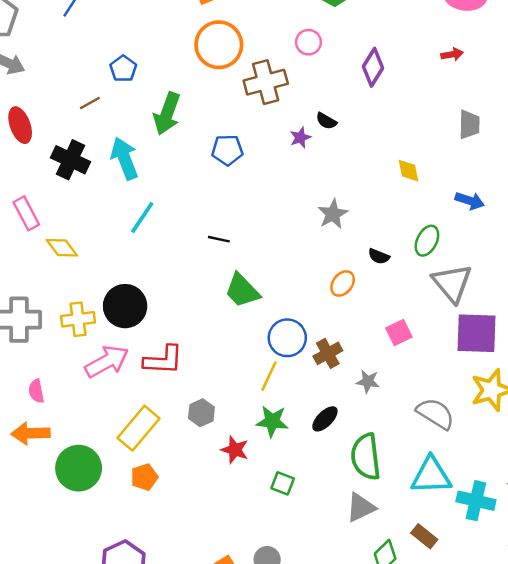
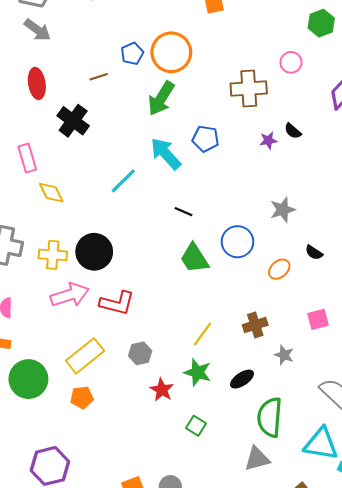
orange circle: (219, 45) -> (171, 52), moved
cyan arrow: (125, 158) -> (166, 154), moved, turned -32
blue circle: (287, 338) -> (237, 242), moved

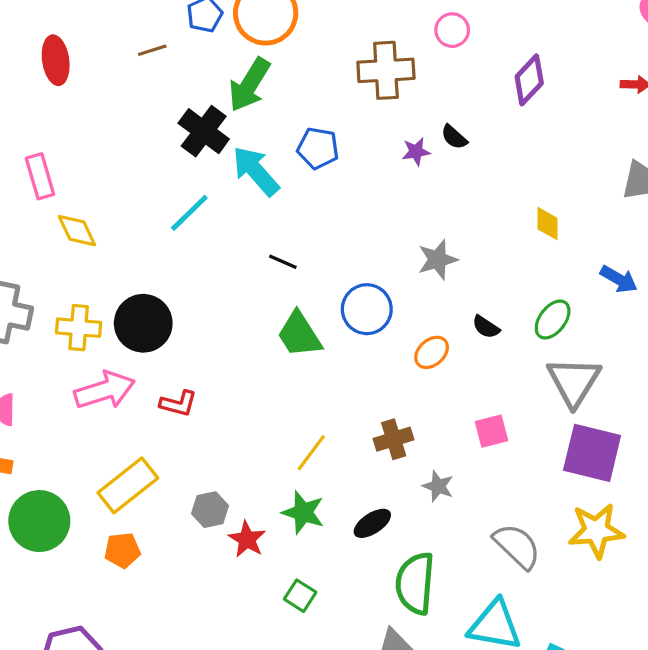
black cross: (73, 121) -> (204, 131), moved
red L-shape: (117, 303) -> (178, 404), size x0.7
gray hexagon: (140, 353) -> (210, 510), moved

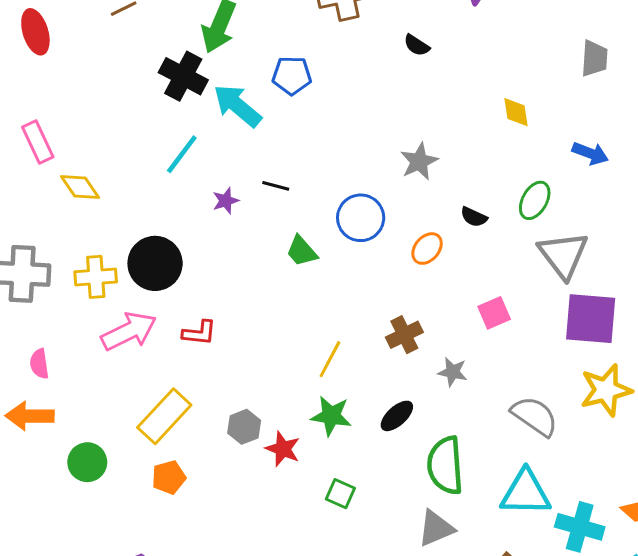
purple star: (416, 152) -> (226, 201), moved
green trapezoid: (299, 335) -> (302, 251), size x0.7
green circle: (39, 521) -> (87, 462), size x0.7

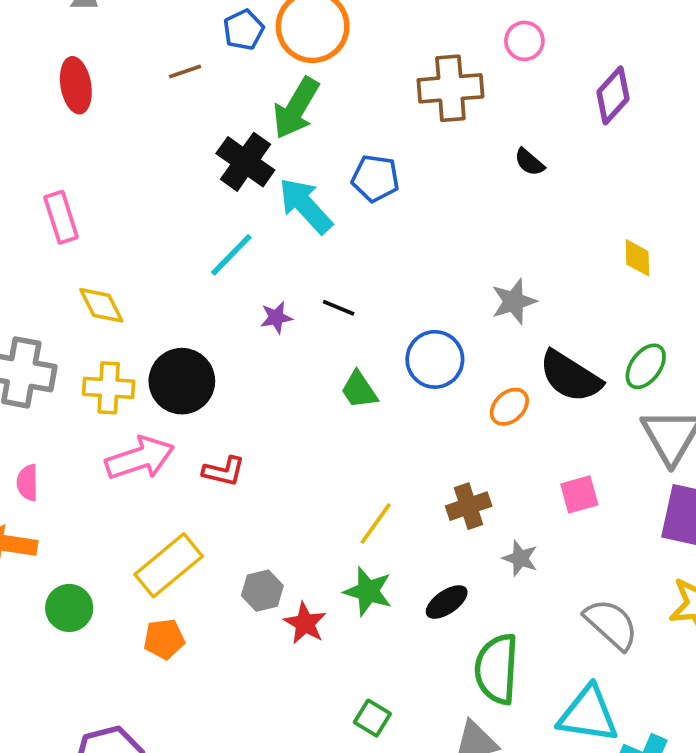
yellow diamond: (80, 187) -> (101, 305), moved
black semicircle: (474, 217) -> (570, 376), size x2.0
green square: (340, 494) -> (372, 718), moved

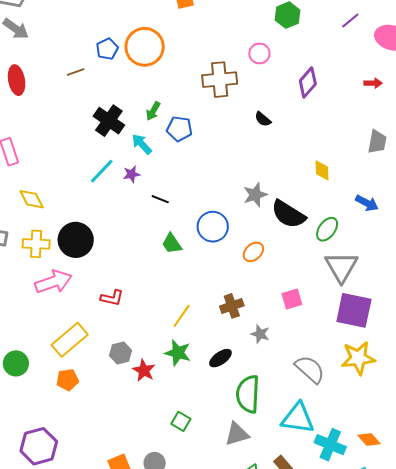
green arrow: (296, 108) -> (153, 111), moved, size x0.6
cyan arrow: (305, 206) -> (142, 144), size x0.7
purple star: (276, 317) -> (132, 174), moved
black semicircle: (570, 376) -> (288, 214), moved
red L-shape: (224, 471) -> (112, 298), moved

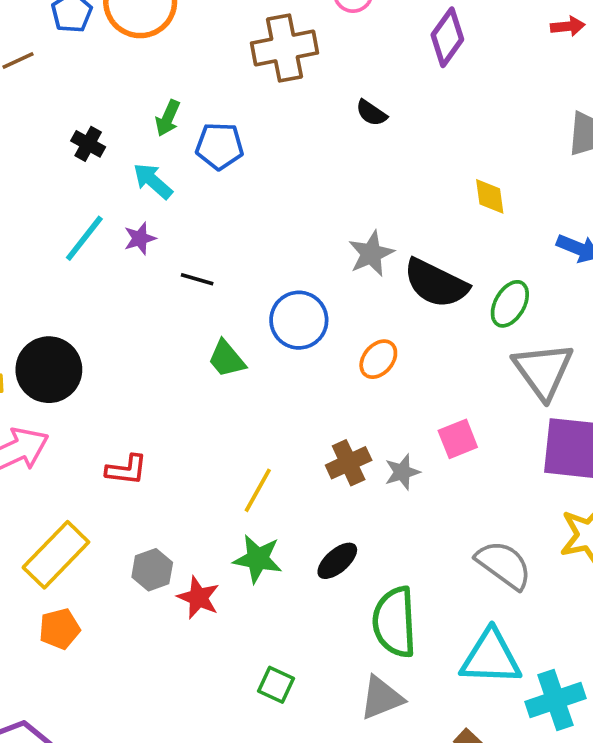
black cross: (109, 121) -> (88, 144), size x0.6
gray star: (260, 334) -> (402, 472), moved, turned -30
cyan cross: (330, 445) -> (555, 700), turned -36

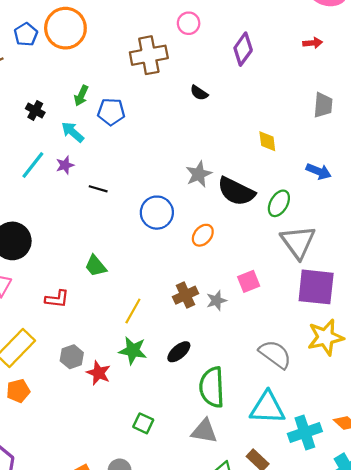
green trapezoid: (227, 359) -> (96, 266), moved
gray triangle: (381, 698) -> (204, 431), turned 32

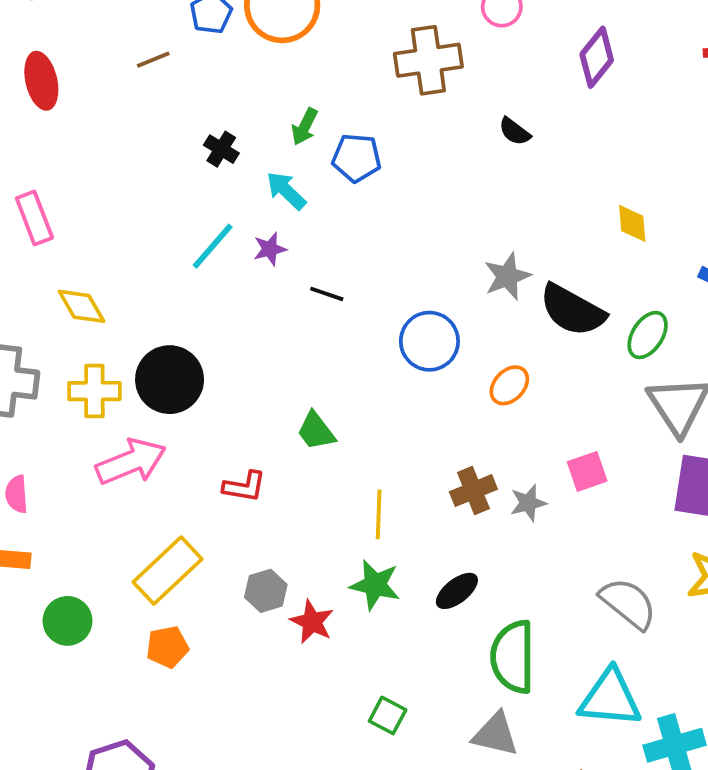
yellow line: (133, 311) -> (379, 514), turned -30

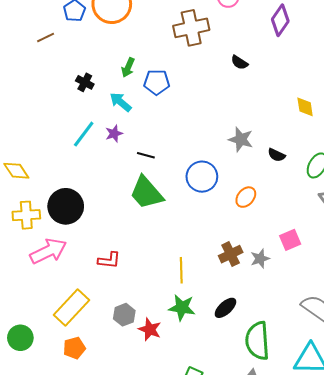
gray star: (507, 276) -> (241, 139), turned -30
black semicircle: (572, 310) -> (276, 155), size x0.5
green trapezoid: (316, 431) -> (146, 193), moved, size x1.6

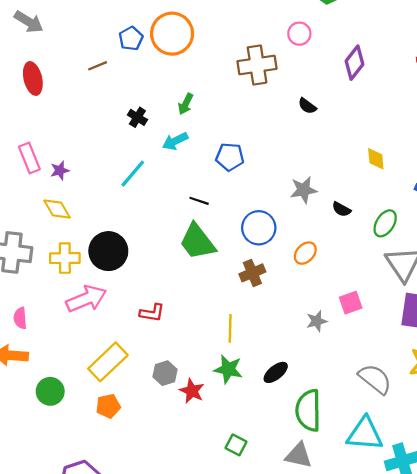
blue pentagon: (157, 82) -> (230, 157), moved
cyan arrow: (121, 102) -> (175, 141), turned -70
purple star: (114, 134) -> (60, 170), moved
gray star: (241, 139) -> (304, 190), turned -30
brown cross: (231, 254) -> (252, 273), moved

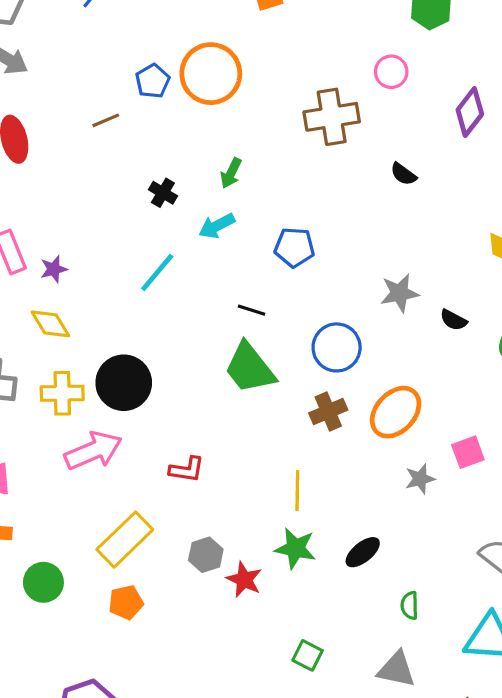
orange ellipse: (305, 253) -> (396, 412), moved, size x1.6
green semicircle: (308, 410) -> (410, 605), size x0.5

